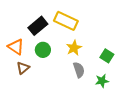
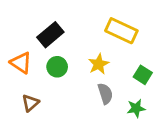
yellow rectangle: (66, 21) -> (121, 31), moved
brown triangle: (23, 68) -> (30, 103), moved

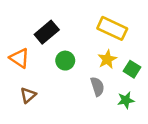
yellow star: (99, 64) -> (107, 59), moved
green circle: (57, 67) -> (65, 61), moved

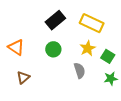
black rectangle: (47, 32) -> (55, 20), moved
green star: (126, 100) -> (111, 79), moved

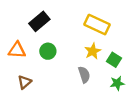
black rectangle: (55, 20) -> (39, 21), moved
orange triangle: (16, 47) -> (17, 50), turned -30
green circle: (53, 49) -> (48, 51), moved

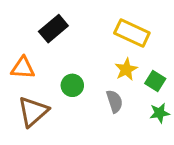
green circle: (48, 51) -> (72, 85), moved
brown triangle: (24, 82) -> (33, 112), size x1.6

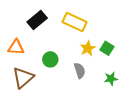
yellow rectangle: (132, 33) -> (75, 22), moved
green square: (155, 81) -> (107, 48), moved

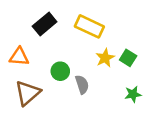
gray semicircle: (80, 71) -> (82, 85), moved

